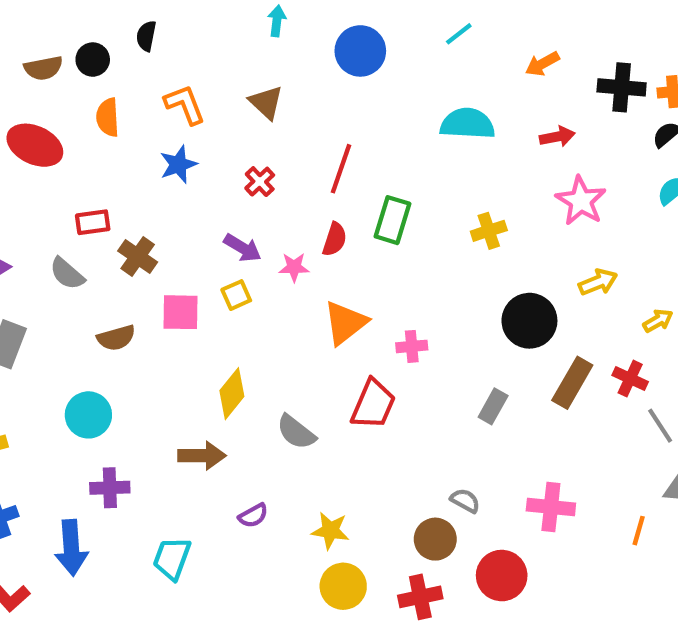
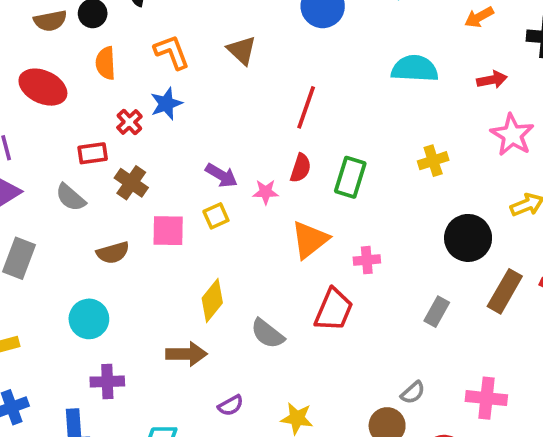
red cross: (260, 182) -> (129, 122), moved
green rectangle: (392, 220) -> (350, 177), moved
gray semicircle: (465, 501) -> (413, 393), turned 110

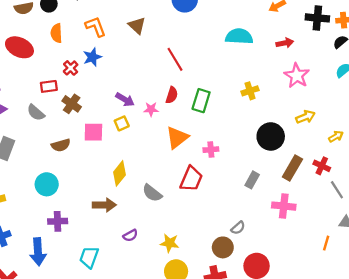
red line: (306, 107) -> (175, 59), turned -50
pink cross: (486, 398) -> (284, 206), moved

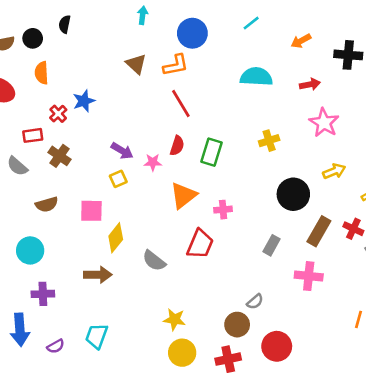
orange L-shape: (96, 27) -> (176, 65), moved, turned 100
pink square: (93, 132) -> (91, 211), moved
purple semicircle: (130, 235) -> (56, 346), moved
cyan trapezoid: (89, 257) -> (97, 336), moved

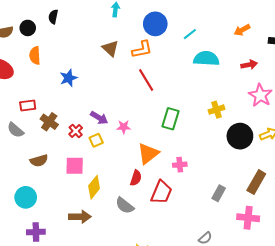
cyan line: (251, 23) -> (190, 34), moved
red cross: (58, 114) -> (76, 131), moved
red semicircle: (177, 146) -> (136, 178), moved
black circle: (293, 194) -> (240, 136), moved

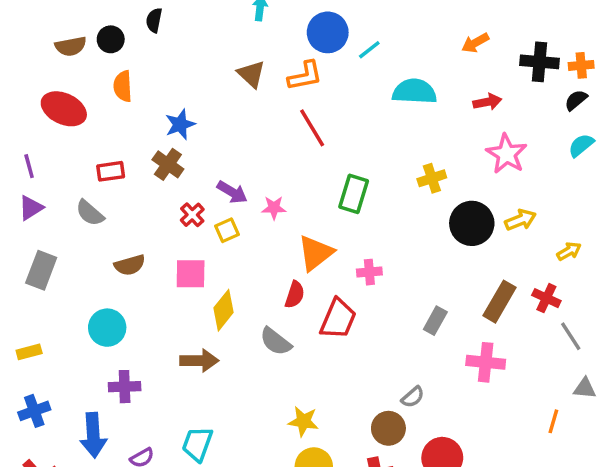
cyan line: (190, 34) -> (369, 50), moved
brown cross: (49, 122) -> (168, 164), moved

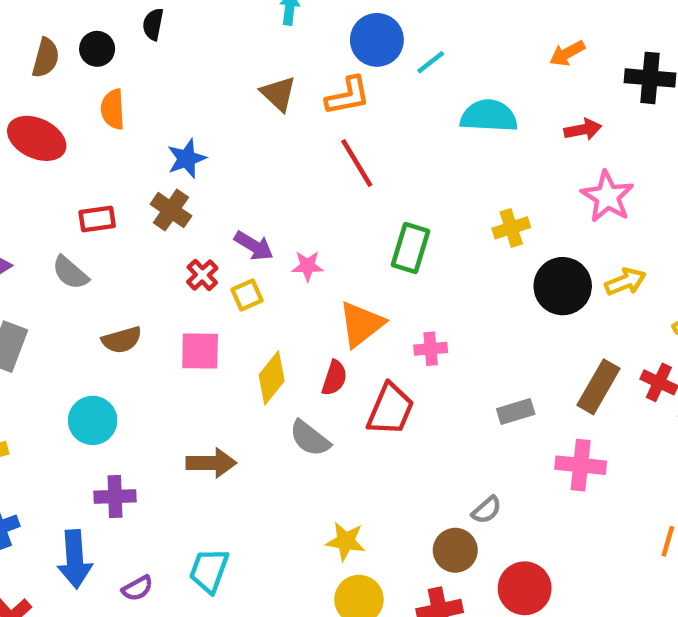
brown semicircle: (71, 46) -> (46, 58), turned -64
yellow diamond: (224, 310) -> (272, 378), moved
gray rectangle: (435, 321) -> (516, 411), turned 44

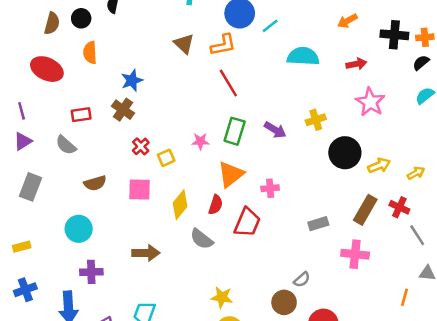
purple arrow: (254, 246) -> (275, 130), moved
green rectangle: (410, 248) -> (235, 131), moved
yellow arrow: (625, 282) -> (379, 165), moved

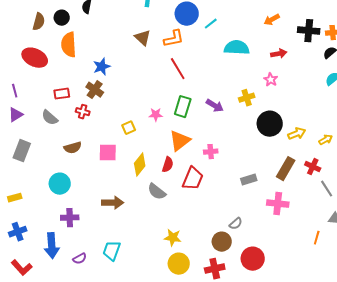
orange semicircle: (90, 53) -> (69, 45), size x1.4
pink star: (370, 102) -> (271, 80), moved, size x0.6
red cross: (141, 146) -> (83, 112), moved, turned -32

